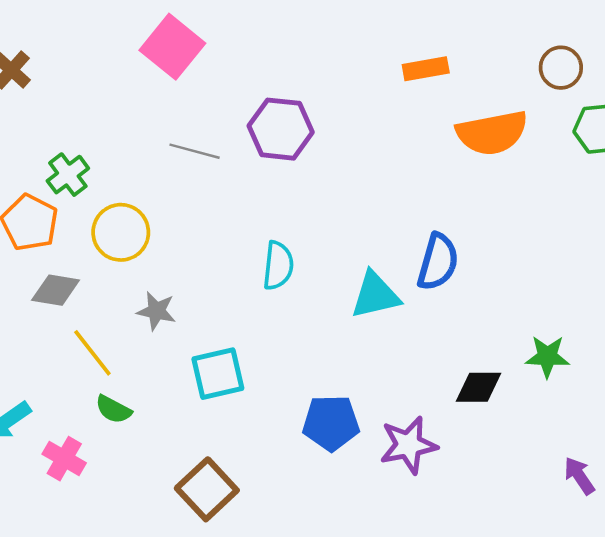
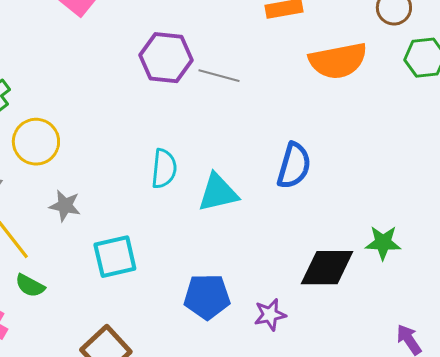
gray line: (195, 151) -> (219, 76), moved
cyan triangle: (375, 295) -> (218, 193), moved
black diamond: (479, 387) -> (327, 268), size x1.4
purple star: (408, 445) -> (270, 315), size x0.7

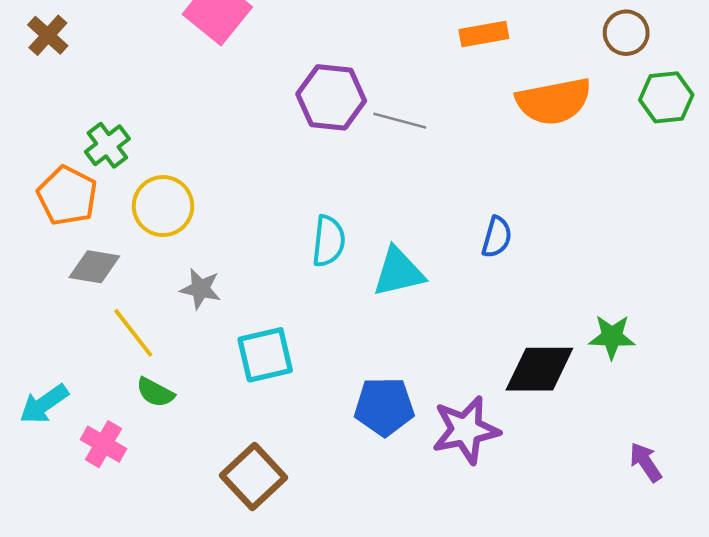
blue semicircle: (294, 166) -> (497, 237), size x0.7
purple star: (270, 315) -> (466, 430), size x1.6

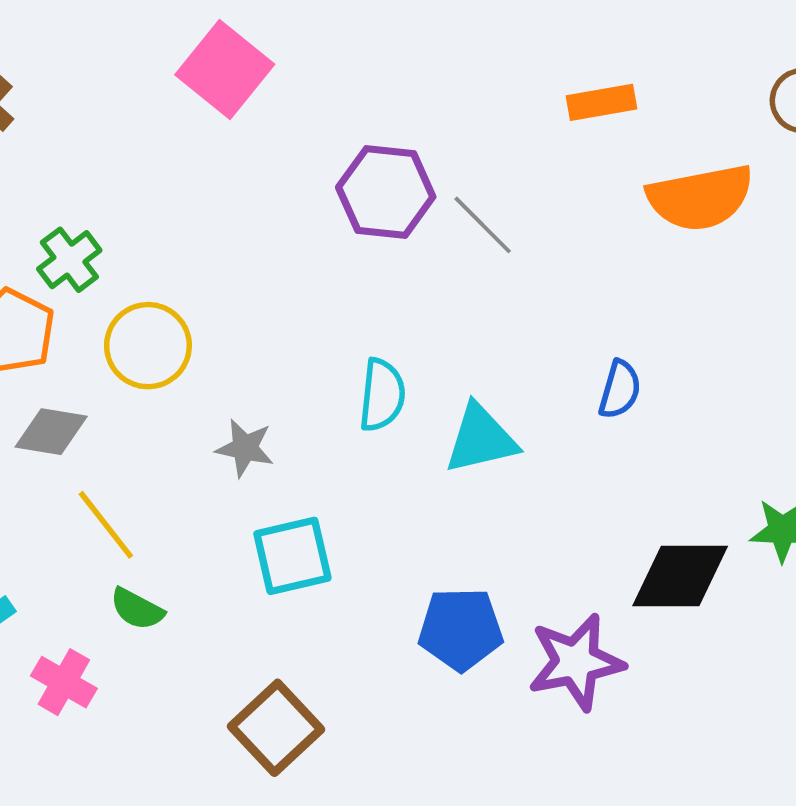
gray line: (400, 121) -> (483, 225), turned 30
gray star: (201, 289) -> (245, 448), moved

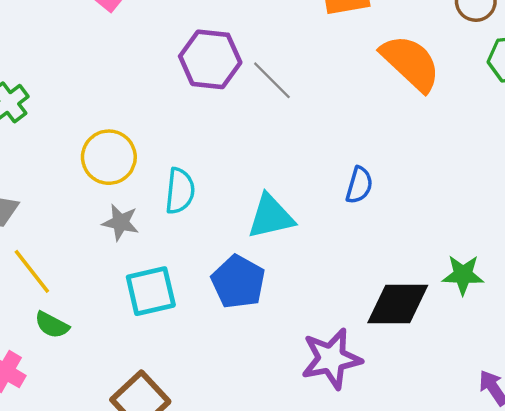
orange semicircle: (700, 197) -> (411, 63), turned -126
yellow circle: (148, 346) -> (109, 157), moved
cyan semicircle: (382, 395) -> (180, 191), moved
blue pentagon: (461, 629) -> (238, 282), moved, turned 30

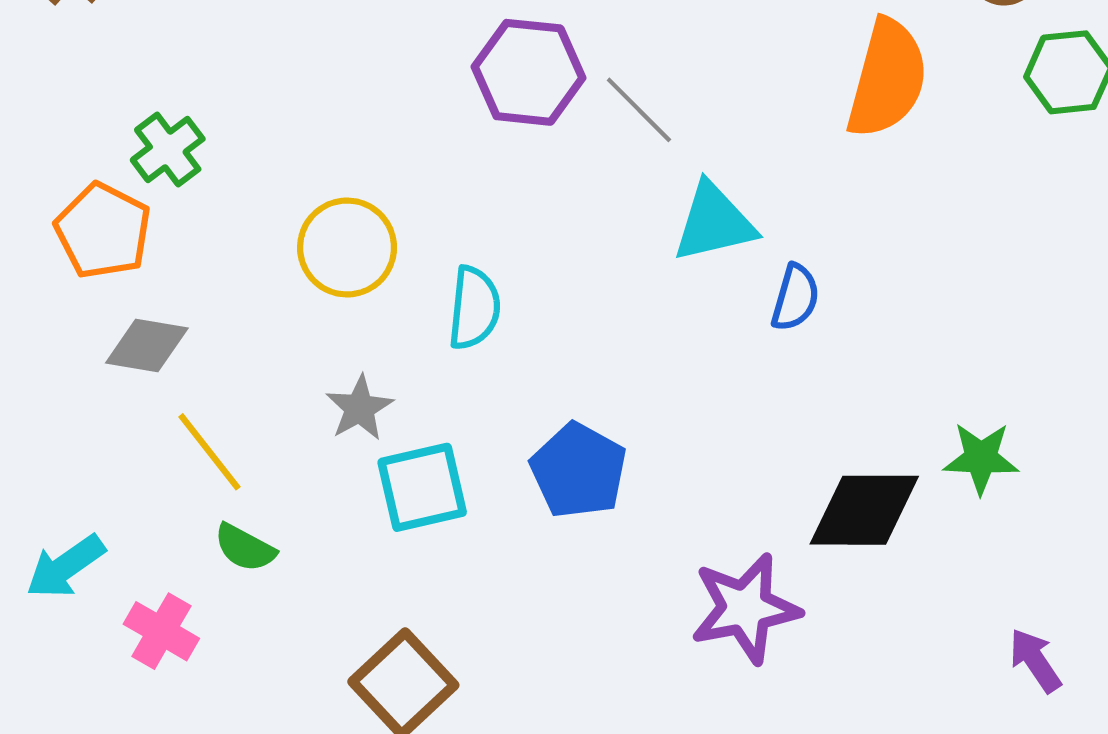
orange semicircle: (411, 63) -> (887, 79), turned 62
cyan triangle: (271, 217) -> (714, 222), moved
gray star: (121, 222) -> (360, 408), moved, turned 30

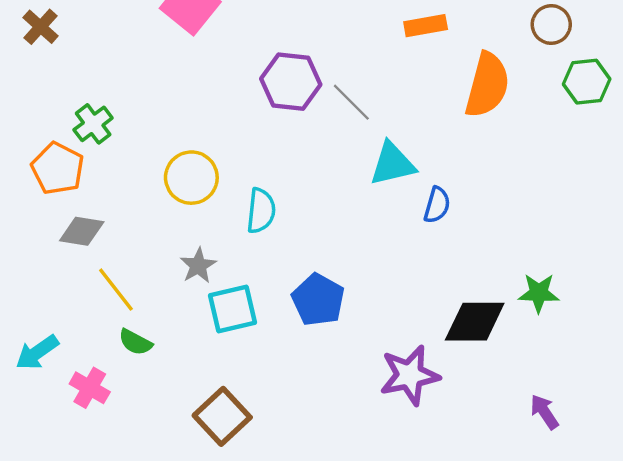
purple arrow: (1035, 660) -> (544, 412), moved

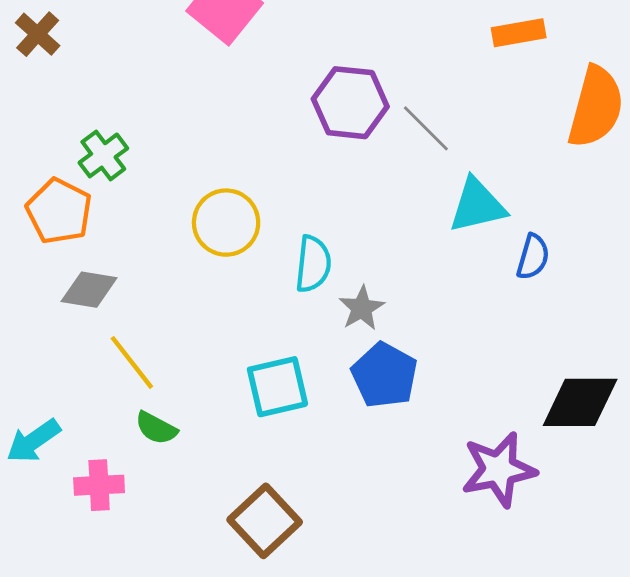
gray star: (198, 266) -> (362, 308), moved
pink cross: (90, 388) -> (99, 485), turned -33

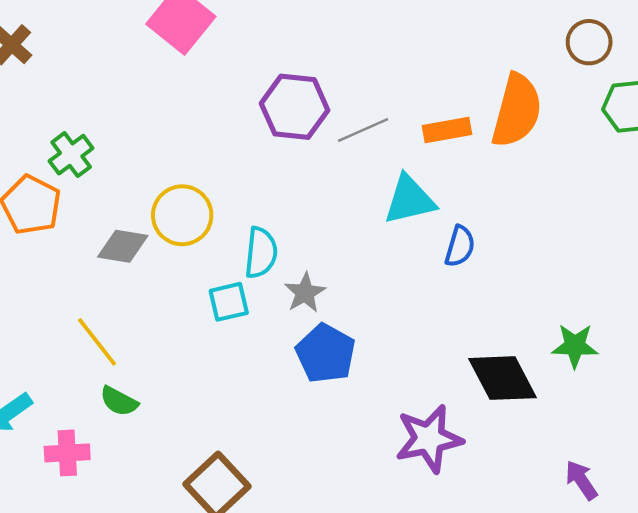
orange rectangle: (519, 33) -> (447, 130), moved
gray line: (426, 128) -> (363, 130), turned -69
gray diamond: (89, 290) -> (123, 246), moved
cyan square: (277, 387) -> (229, 302), moved, size x0.7
black diamond: (580, 402) -> (503, 378), turned 62

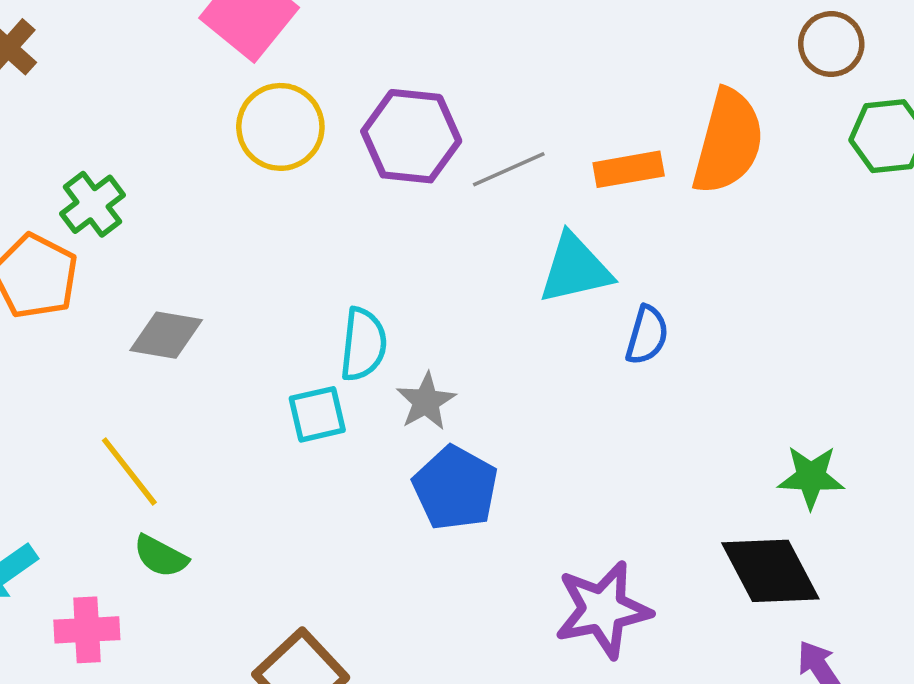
yellow circle: (182, 215) -> (280, 127), moved
black diamond: (503, 378) -> (770, 571), moved

